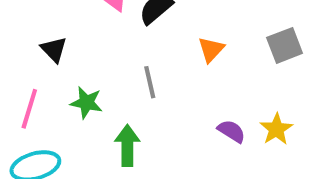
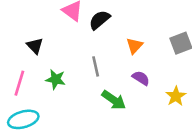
purple semicircle: (231, 131) -> (141, 78), moved
green arrow: (127, 145) -> (114, 100), moved, turned 125

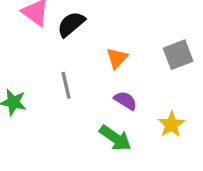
green arrow: (114, 100) -> (115, 138), moved

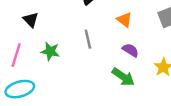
orange triangle: (117, 58) -> (124, 20), turned -35

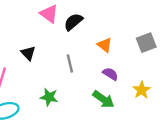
black triangle: (31, 20) -> (28, 53), moved
green star: (50, 51) -> (49, 97), moved

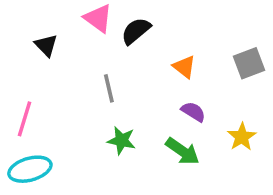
black triangle: (28, 53) -> (46, 45), moved
gray line: (70, 63) -> (109, 88), moved
green star: (49, 97) -> (121, 140), moved

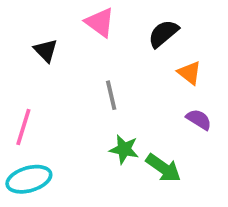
black semicircle: (136, 31) -> (163, 34), moved
green arrow: (183, 151) -> (163, 168), moved

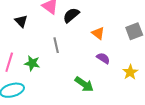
black semicircle: (163, 34) -> (71, 15), moved
green star: (124, 149) -> (32, 63), moved

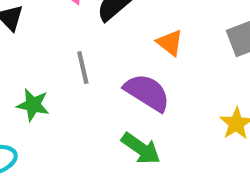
purple semicircle: (103, 58) -> (147, 92), moved, size x1.6

